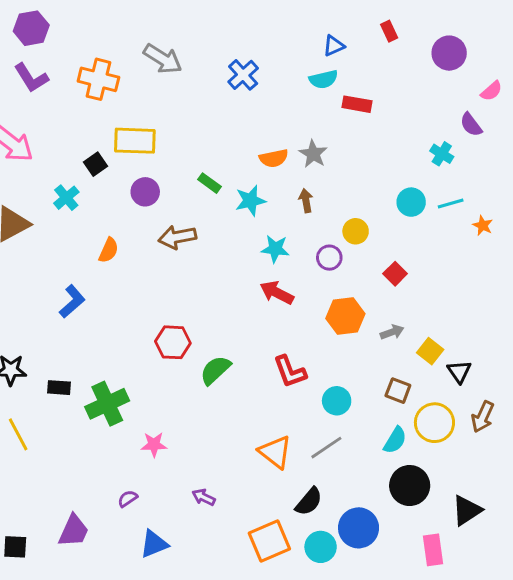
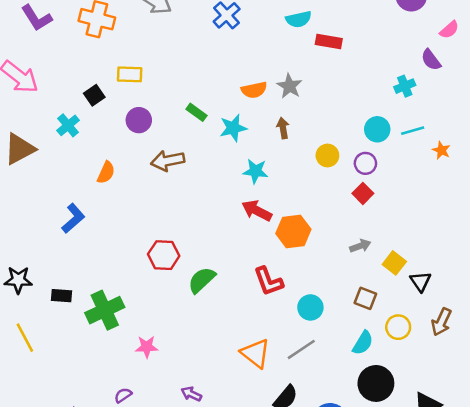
yellow rectangle: (135, 141) -> (130, 74), size x0.7
cyan cross: (442, 154) -> (405, 86), turned 36
purple circle: (329, 258) -> (365, 163), moved
orange hexagon: (345, 316) -> (293, 231), moved
yellow circle: (434, 423) -> (398, 327), size x0.7

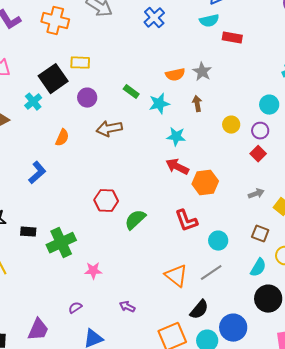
black square: (94, 95) -> (53, 79), size x1.8

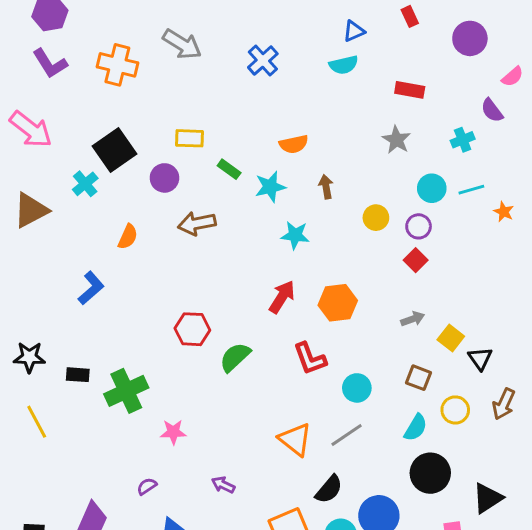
red rectangle: (232, 38) -> (410, 90), moved
yellow rectangle: (80, 63) -> (189, 138), moved
gray star: (202, 72) -> (396, 140), moved
red arrow: (177, 167) -> (282, 297), moved, turned 95

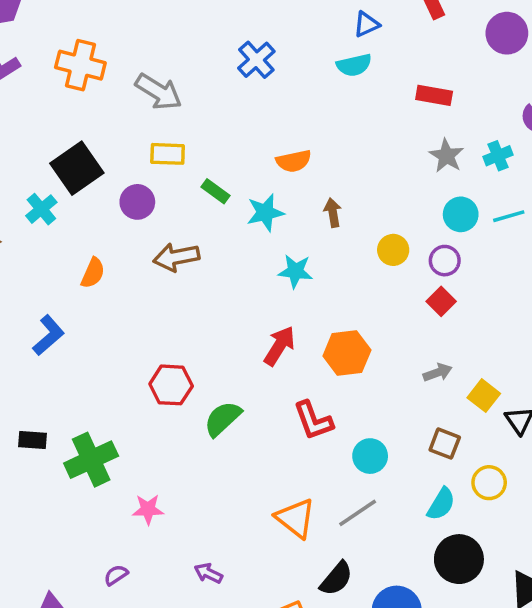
gray arrow: (182, 44) -> (159, 92), moved
gray star: (396, 140) -> (446, 156), moved

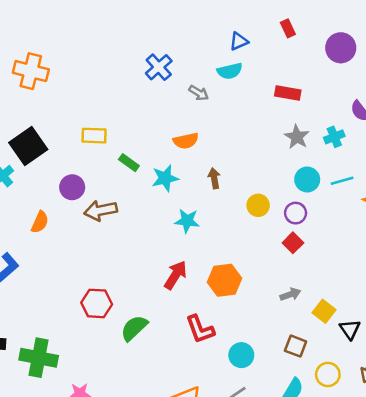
gray arrow: (159, 92) -> (199, 93), moved, size x0.6
purple circle: (137, 202) -> (72, 187), moved
green cross: (91, 460) -> (39, 358), turned 36

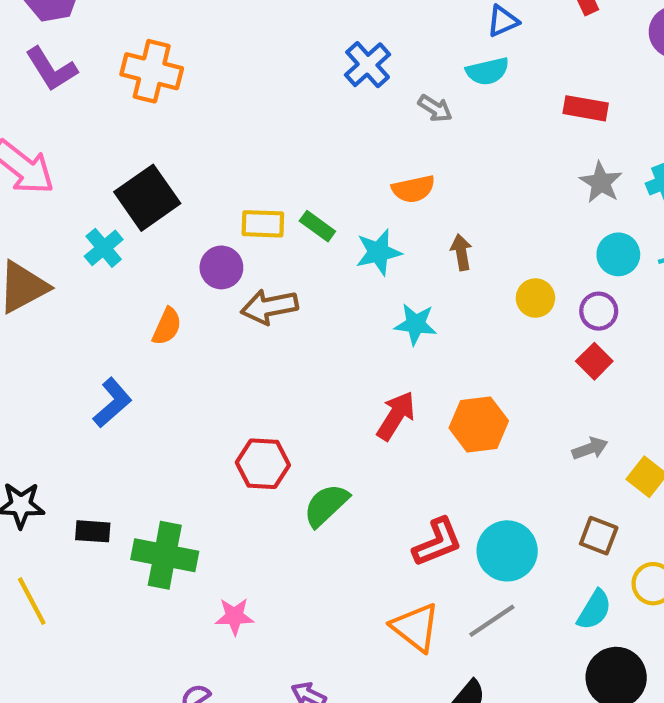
yellow rectangle: (94, 136) -> (263, 224), moved
red L-shape: (200, 329) -> (437, 542), moved, turned -92
cyan circle: (241, 355) -> (507, 551), size x1.4

